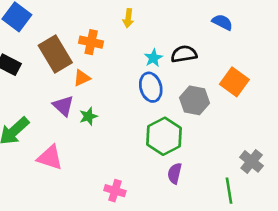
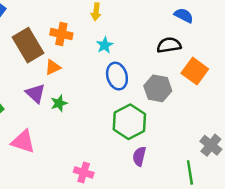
black semicircle: (184, 54) -> (169, 45), moved
cyan star: (153, 58) -> (105, 45), moved

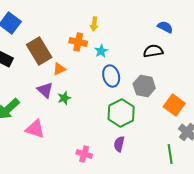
orange cross: (61, 34) -> (78, 42), moved
orange square: (195, 71) -> (174, 105), moved
purple semicircle: (139, 156) -> (119, 144), moved

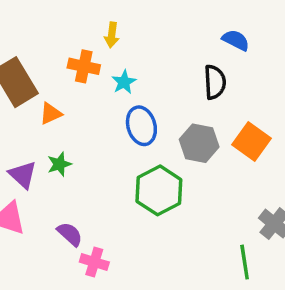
black semicircle: (153, 51) -> (215, 82), turned 96
purple triangle: (45, 90) -> (23, 175), moved
orange square: (174, 105) -> (252, 141), moved
purple semicircle: (119, 144) -> (70, 234), moved, turned 119

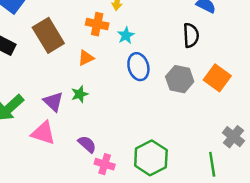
orange triangle: (51, 114) -> (86, 58), moved
green hexagon: (159, 190) -> (151, 158), moved

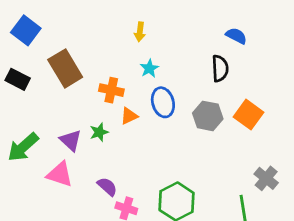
orange cross: (97, 24) -> (111, 90), moved
orange triangle: (86, 58) -> (129, 116), moved

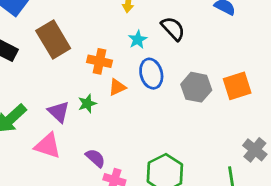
black semicircle: (220, 68) -> (173, 29), moved, turned -40
orange square: (248, 115) -> (237, 86), turned 36

